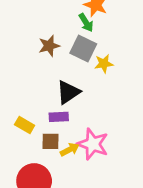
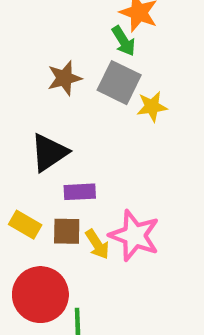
black triangle: (68, 92) -> (49, 152), moved
yellow rectangle: (25, 125) -> (25, 225), moved
yellow arrow: (70, 150) -> (97, 244), turned 84

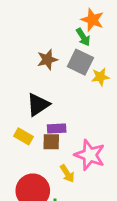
yellow rectangle: (25, 225) -> (24, 136), moved
brown square: (67, 231) -> (51, 142), moved
yellow arrow: (97, 244) -> (67, 174), moved

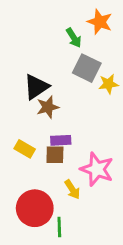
green arrow: (83, 37) -> (74, 38), moved
brown star: (47, 60) -> (48, 107), moved
black triangle: (38, 105) -> (36, 87), moved

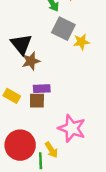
black triangle: (36, 87) -> (21, 44), turned -35
pink star: (97, 169) -> (72, 128), moved
yellow arrow: (72, 189) -> (51, 150), moved

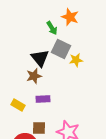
black triangle: (21, 44) -> (40, 58), moved
brown square: (37, 101) -> (39, 128), moved

